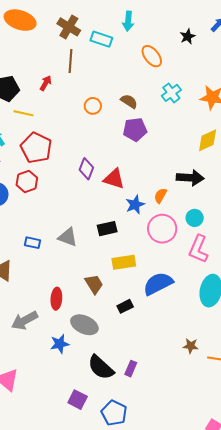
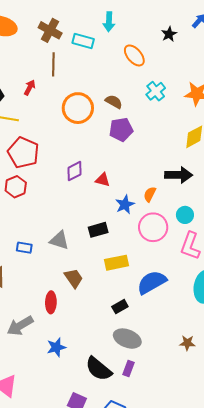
orange circle: (93, 106) -> (78, 108), size x1.8
purple diamond: (86, 169) -> (75, 171), turned 45
red triangle: (114, 179) -> (103, 180), size x0.7
brown trapezoid: (94, 284) -> (74, 278), moved
gray ellipse: (84, 325) -> (127, 339), moved

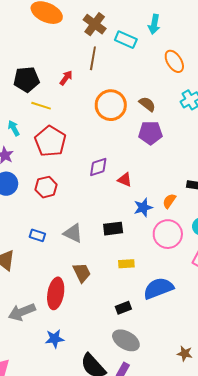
red hexagon: (16, 187) -> (46, 187), moved
yellow rectangle: (116, 263) -> (126, 264), size x0.7
red ellipse: (51, 302) -> (56, 293), size x1.4

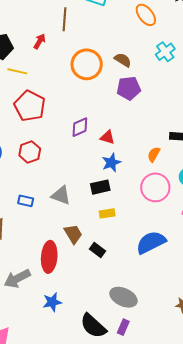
blue star: (143, 207) -> (111, 163), moved
yellow rectangle: (126, 264) -> (107, 213), moved
black rectangle: (123, 308) -> (98, 250), moved, turned 63

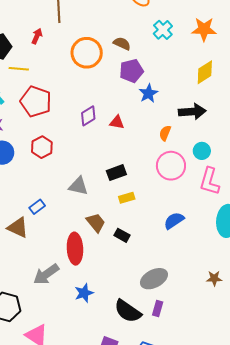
blue star: (111, 163) -> (148, 93), moved
blue rectangle: (26, 201) -> (37, 207), moved, turned -42
blue semicircle: (151, 242) -> (174, 221), size x0.7
gray ellipse: (123, 297) -> (154, 279), turned -44

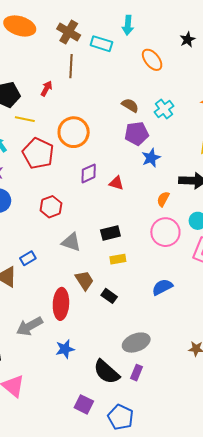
cyan cross: (163, 30) -> (164, 109), moved
orange circle: (87, 53) -> (74, 132), moved
red hexagon: (42, 147) -> (51, 207), moved

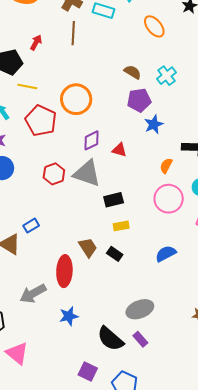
red arrow: (46, 89) -> (36, 43), moved
gray triangle: (71, 242) -> (87, 173), moved, size x1.4
black rectangle: (109, 296) -> (115, 254), moved
purple rectangle: (137, 373) -> (140, 339), turned -63

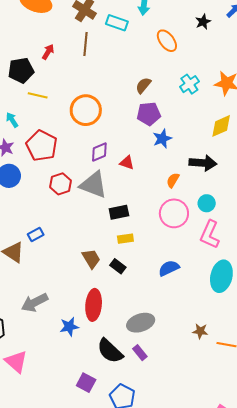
brown semicircle: (133, 72) -> (143, 85), turned -84
cyan cross: (167, 76) -> (189, 84), moved
red pentagon: (41, 121) -> (42, 146), moved
red ellipse: (64, 271) -> (94, 305), moved

